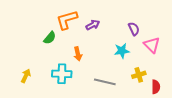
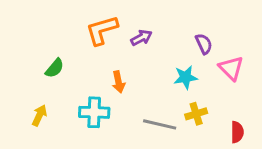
green semicircle: (50, 38) -> (55, 68), moved
yellow cross: (139, 75) -> (196, 114), moved

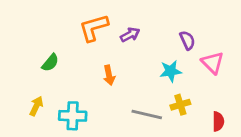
cyan cross: (94, 112) -> (73, 116), moved

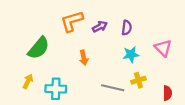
purple semicircle: (187, 40) -> (127, 28), moved, turned 32
green semicircle: (50, 63) -> (39, 48), size x1.6

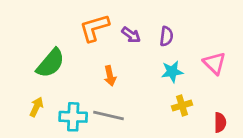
purple arrow: (100, 27) -> (131, 35), turned 64
gray line: (113, 88) -> (109, 115), moved

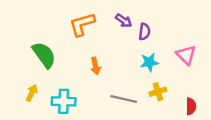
purple arrow: (131, 35) -> (124, 21), moved
green semicircle: (51, 63) -> (44, 55), turned -76
gray line: (109, 115) -> (124, 99), moved

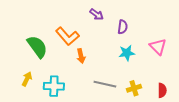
purple arrow: (124, 21) -> (97, 14), moved
orange L-shape: (82, 24) -> (67, 36), moved, turned -115
yellow cross: (158, 92) -> (134, 88), moved

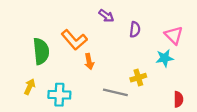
green semicircle: (37, 47) -> (41, 51), turned 30
pink triangle: (158, 47) -> (174, 35), moved
cyan star: (127, 53) -> (165, 58), moved
yellow cross: (134, 88) -> (138, 78), moved

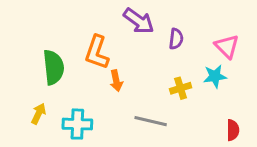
purple arrow: (106, 16) -> (139, 21), size x1.5
orange L-shape: (74, 40) -> (97, 52), turned 60
yellow cross: (138, 78) -> (181, 88), moved

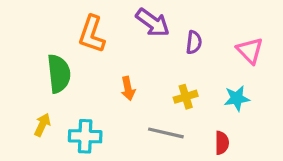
orange L-shape: (97, 52) -> (92, 34), moved
cyan star: (215, 76) -> (237, 98), moved
yellow cross: (181, 88) -> (186, 97), moved
red semicircle: (233, 130) -> (222, 143), moved

